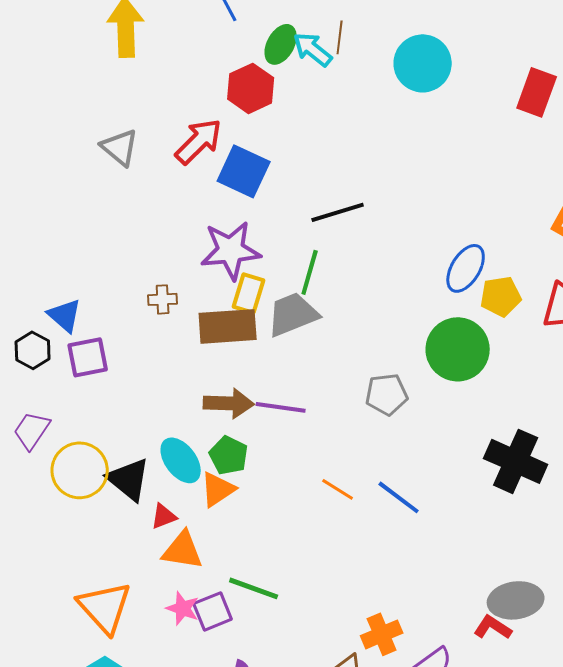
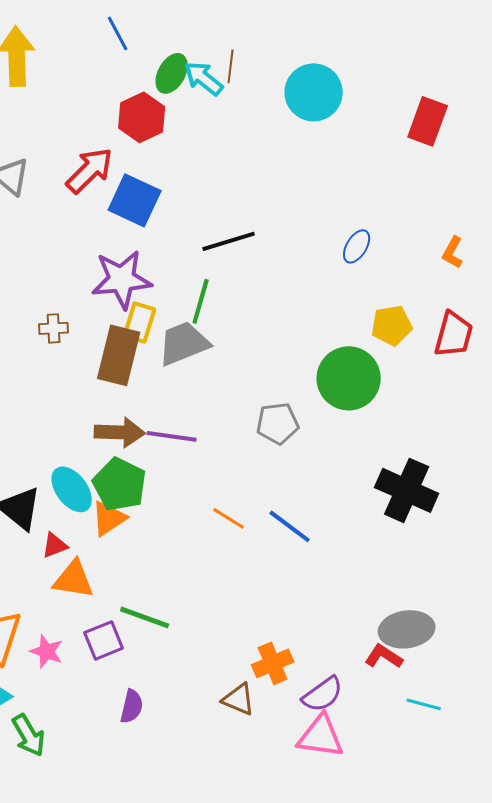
blue ellipse: (466, 268) -> (357, 246), moved, size x0.7
brown rectangle: (228, 326) -> (119, 355), turned -72
green pentagon: (229, 455) -> (120, 484), size x1.4
pink star: (183, 608) -> (47, 651), moved

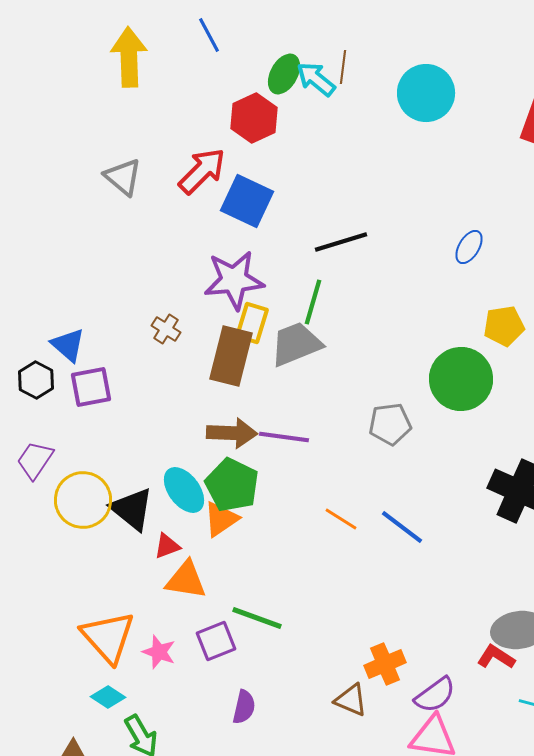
blue line: (118, 33) -> (209, 35), moved
brown cross: (54, 328) -> (166, 329), turned 36

